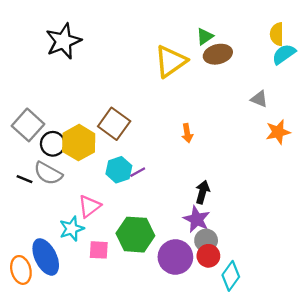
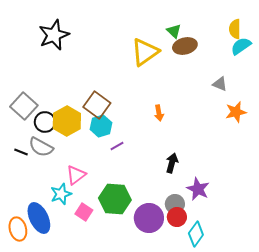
green triangle: (205, 36) -> (174, 31), turned -42
cyan hexagon: (119, 170) -> (101, 126), moved
purple star: (197, 219) -> (198, 189), moved
pink square: (99, 250) -> (84, 212), turned 30

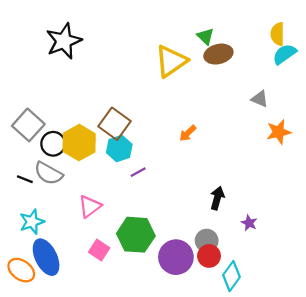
orange arrow: (159, 113) -> (188, 133), turned 56
black arrow: (172, 163) -> (217, 198), moved
purple star: (198, 189) -> (249, 223), moved, size x0.6
cyan star: (61, 194) -> (32, 222), moved
orange ellipse: (18, 229) -> (21, 270), turned -40

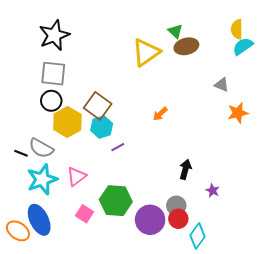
gray square: (28, 125) -> (53, 74), moved, turned -36
black circle: (53, 144) -> (51, 101), moved
cyan star: (32, 222) -> (42, 179), moved, size x1.4

